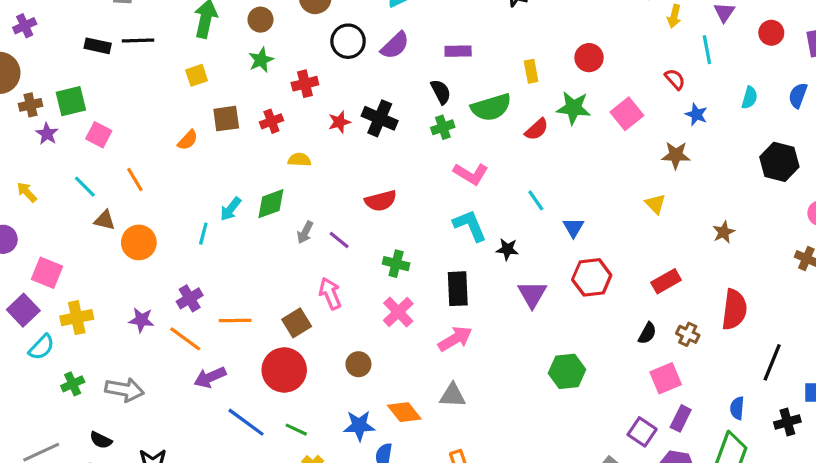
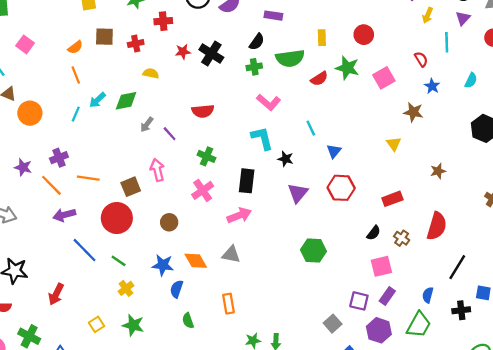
black semicircle: (441, 92) -> (257, 42), turned 54
pink square: (99, 135) -> (25, 44), moved
orange line: (135, 180) -> (76, 75), moved
purple square: (642, 432) -> (359, 301), turned -30

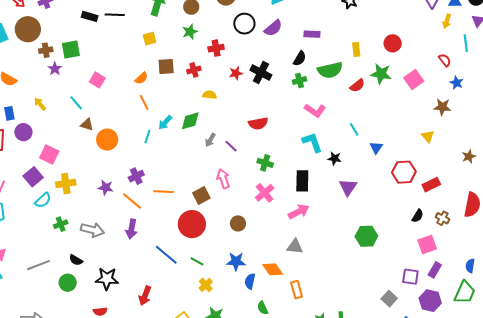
red hexagon: (341, 188) -> (404, 172), moved
purple arrow: (64, 215) -> (132, 229), moved, turned -60
orange diamond: (196, 261) -> (273, 269), moved

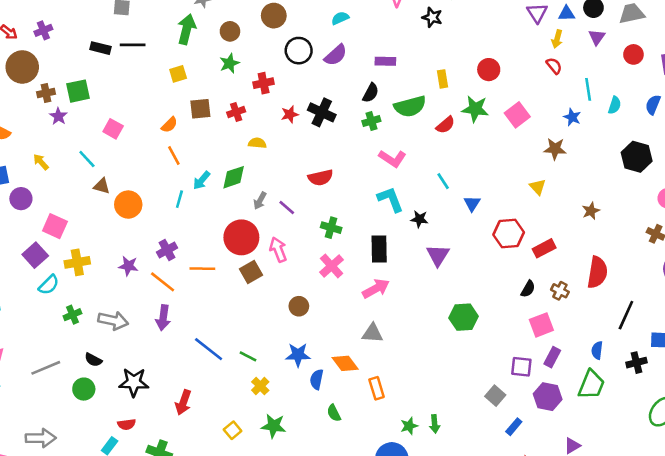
cyan line: (466, 43) -> (588, 89), moved
red semicircle: (445, 60) -> (554, 66), moved
red circle: (192, 224) -> (241, 237), moved

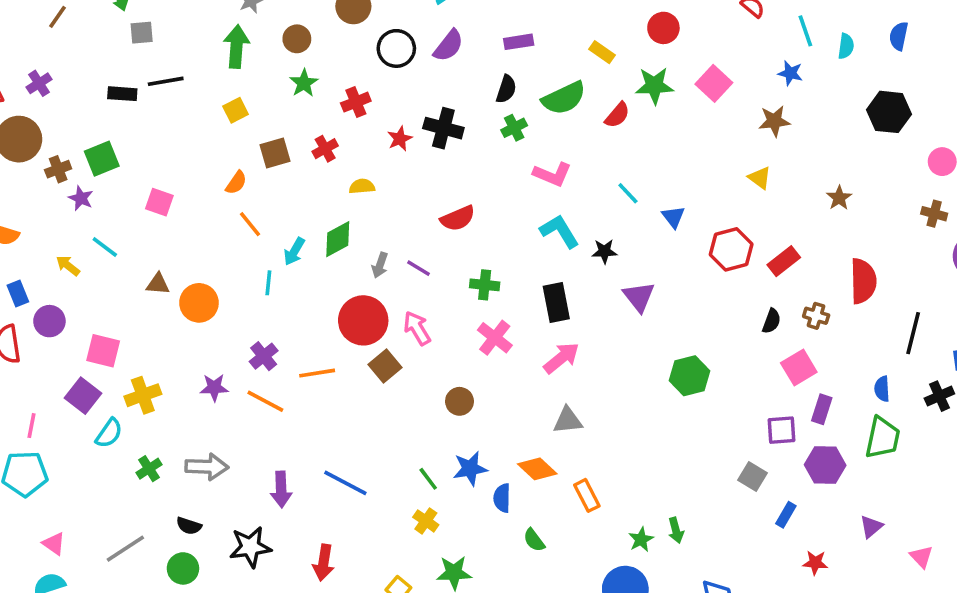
yellow rectangle: (443, 79) -> (602, 52), turned -36
cyan line: (87, 159) -> (105, 247), moved
purple arrow: (163, 318) -> (281, 489), moved
green line: (248, 356) -> (428, 479), moved, turned 36

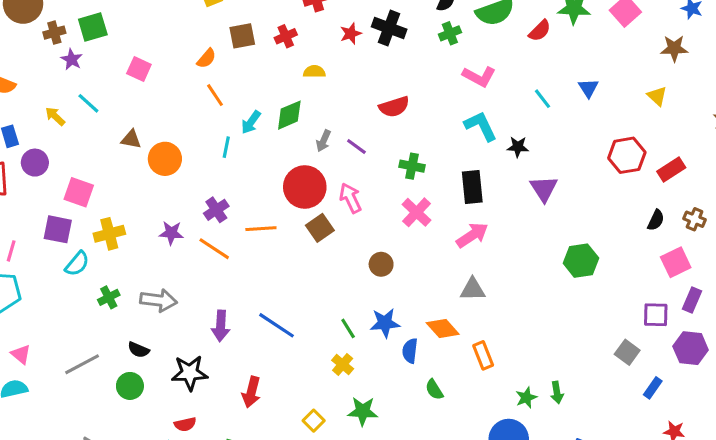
blue triangle: (673, 217) -> (588, 88), moved
purple square: (83, 396) -> (58, 229), turned -32

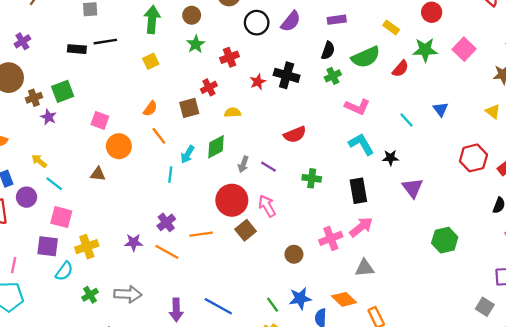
brown square: (242, 36) -> (189, 108), moved
cyan line: (88, 103) -> (54, 184), moved
orange circle: (165, 159) -> (119, 146), moved
pink cross: (417, 212) -> (331, 238), moved, turned 30

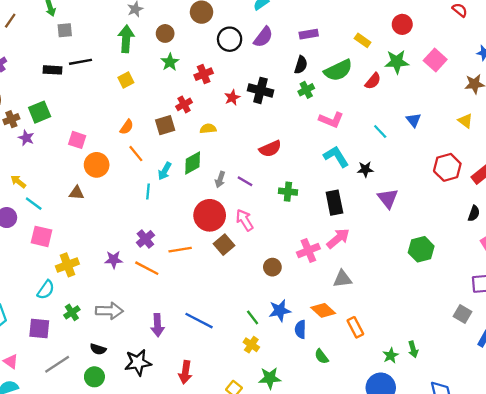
purple square: (48, 246) -> (39, 328), moved

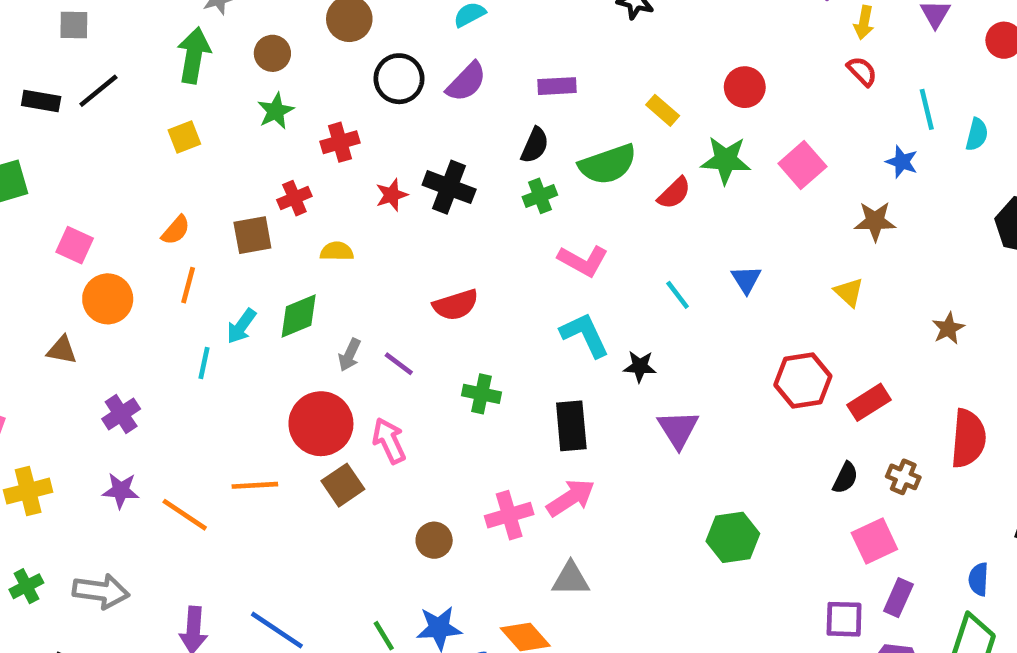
black line: (81, 62) -> (98, 91), turned -35
orange line: (136, 154) -> (188, 285), turned 48
purple cross: (145, 239) -> (121, 414), moved

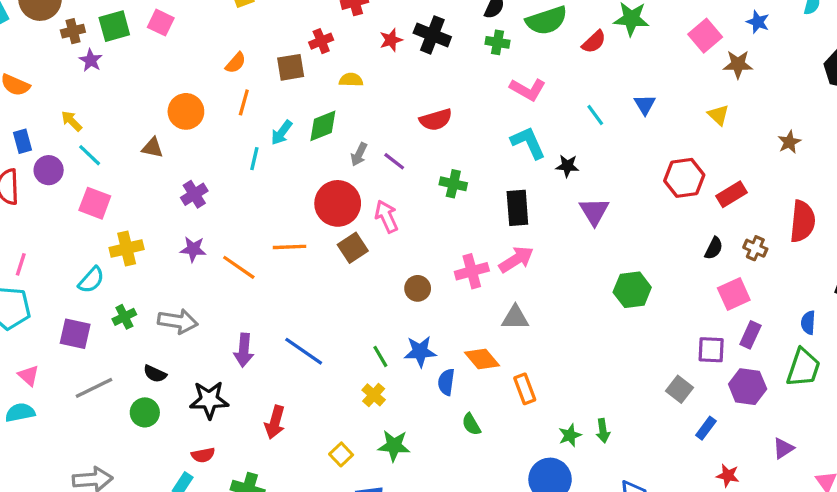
pink square: (802, 165) -> (705, 36), moved
green cross: (540, 196) -> (498, 42), turned 30
pink square: (75, 245) -> (161, 23), moved

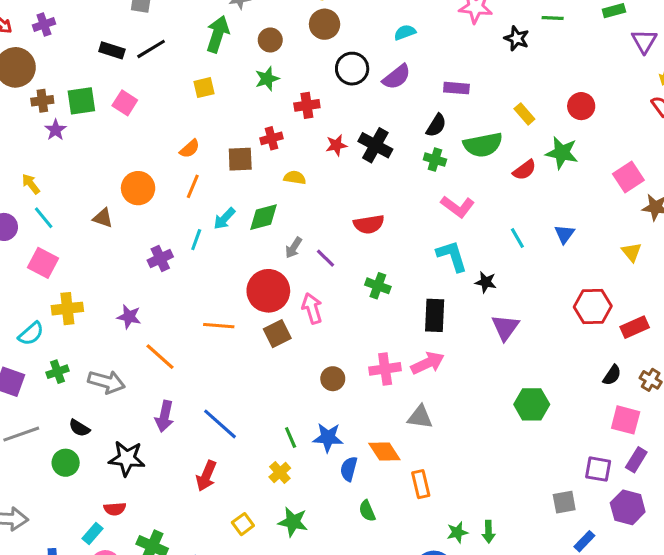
purple cross: (194, 194) -> (160, 259), moved
orange line: (239, 267) -> (160, 357), moved
pink square: (734, 294) -> (626, 420), turned 32
gray square: (679, 389) -> (564, 502), turned 35
red arrow: (275, 422) -> (206, 476), moved

